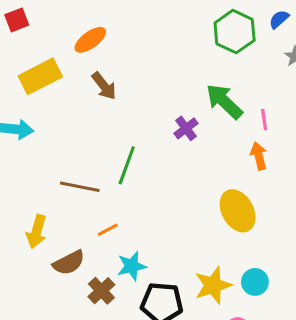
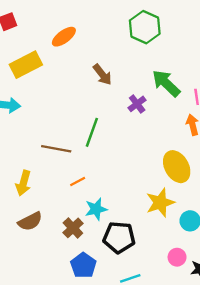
green hexagon: (235, 32) -> (145, 27), moved
brown arrow: (104, 86) -> (102, 75), moved
brown semicircle: (69, 263) -> (30, 221), moved
yellow star: (213, 285) -> (160, 203), moved

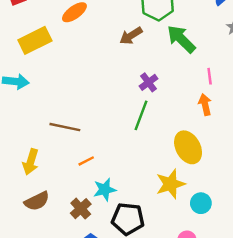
brown arrow: (102, 75) -> (131, 36), moved, turned 95
green arrow: (166, 83) -> (181, 39), moved
green line: (92, 132) -> (141, 115), moved

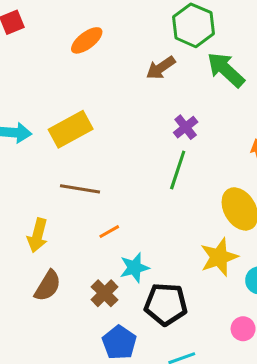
yellow rectangle: (35, 40) -> (71, 129), moved
brown semicircle: (37, 201) -> (48, 286), turned -30

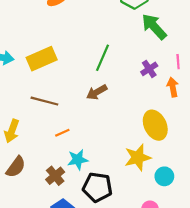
brown arrow: (161, 68) -> (97, 92), moved
purple cross: (186, 127) -> (149, 69), moved
green line: (178, 170) -> (102, 58), moved

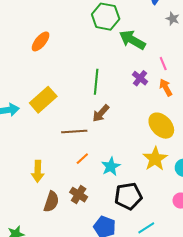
brown line: (44, 101) -> (74, 131), moved
cyan star: (78, 160) -> (111, 166), moved
brown cross: (55, 176) -> (79, 195), moved

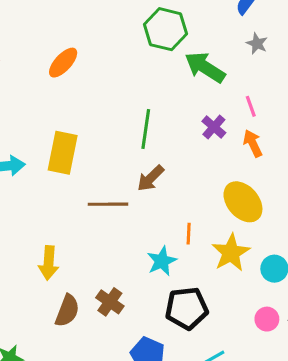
gray star: (173, 19) -> (257, 44), moved
yellow rectangle: (43, 100) -> (63, 153), turned -40
orange line: (82, 159) -> (189, 234), moved, turned -48

